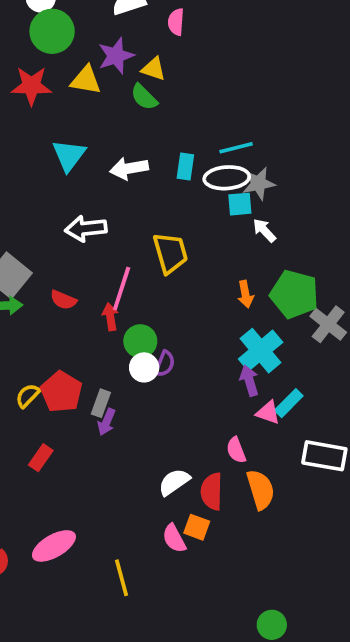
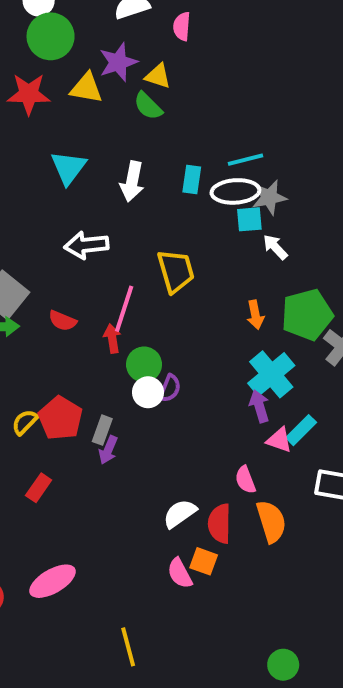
white arrow: (129, 168) -> (132, 181), turned -69
green pentagon: (294, 294) -> (307, 315), turned -30
yellow line: (122, 578) -> (128, 647), moved

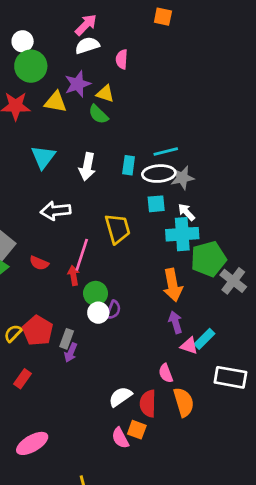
cyan square: (249, 219) -> (156, 204), moved
orange arrow: (255, 315) -> (173, 285), moved, size x1.6
cyan cross: (271, 374) -> (182, 234), moved, turned 36

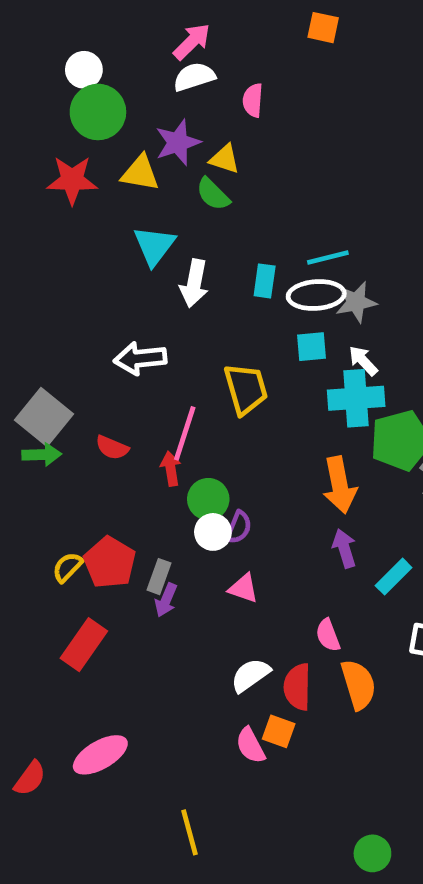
cyan triangle: (43, 157) -> (154, 246), moved
pink triangle: (189, 346) -> (243, 588), moved
red rectangle: (23, 379) -> (84, 645), size x1.5

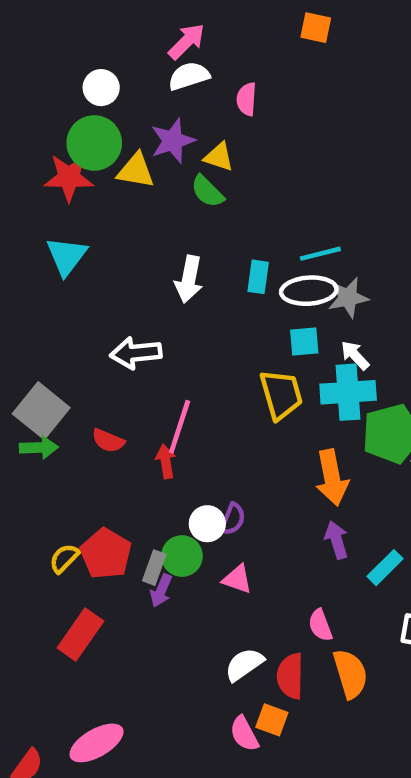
white circle: (84, 70) -> (101, 88), moved
green circle: (98, 112) -> (94, 143), moved
cyan triangle: (154, 246) -> (67, 256), moved
yellow trapezoid: (246, 389) -> (281, 394), moved
green circle: (208, 499) -> (182, 556), moved

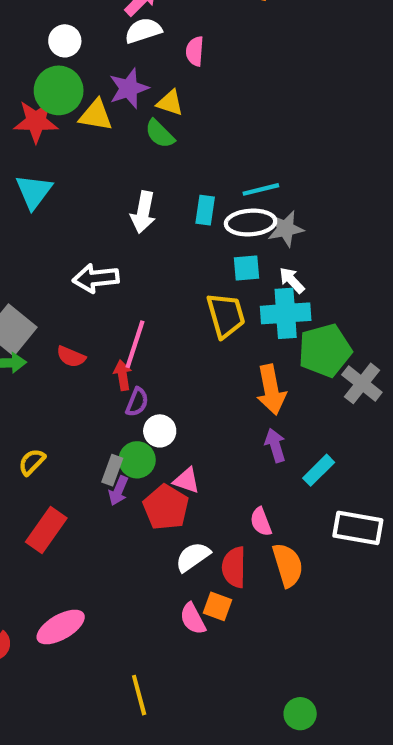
purple semicircle: (233, 519) -> (137, 402), moved
red pentagon: (106, 554) -> (166, 507), moved

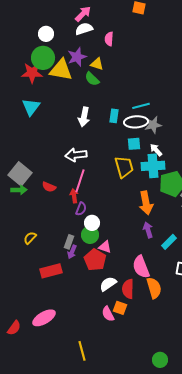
yellow triangle: (96, 115) -> (61, 70), size x1.4
white arrow: (96, 278) -> (76, 155), moved
green circle: (137, 460) -> (90, 235), moved
pink semicircle: (261, 522) -> (141, 267), size x1.6
red rectangle: (46, 530) -> (51, 271), moved, turned 40

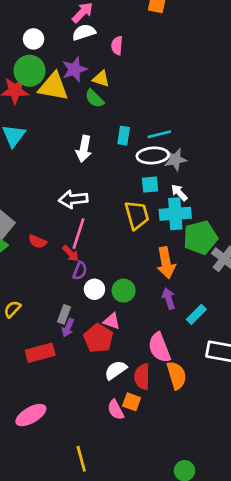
cyan rectangle: (114, 116) -> (124, 136), moved
red arrow: (74, 196) -> (71, 253), turned 144
green circle: (90, 235) -> (124, 291), moved

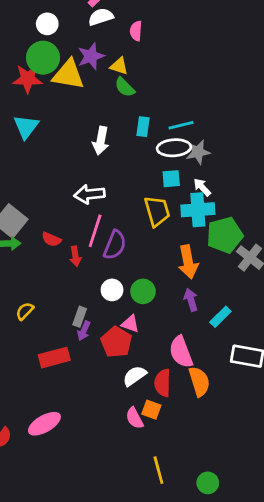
green semicircle: (94, 99) -> (125, 87), moved
red arrow: (71, 253) -> (75, 256), moved, turned 36
purple semicircle: (80, 271) -> (115, 245), moved, size x1.5
yellow line: (81, 459) -> (158, 470), moved

